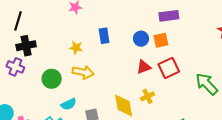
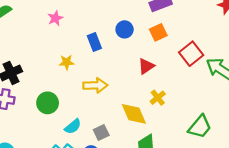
blue circle: (141, 39) -> (125, 29), moved
red square: (169, 68) -> (191, 54), moved
yellow arrow: (83, 72) -> (95, 85), moved

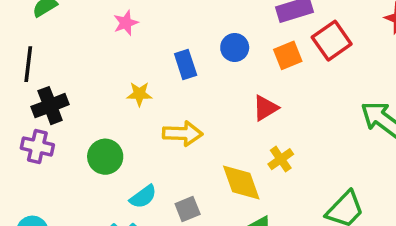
red square: (191, 54) -> (332, 41), moved

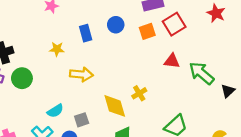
red triangle: (265, 108) -> (172, 61), moved, turned 35
green circle: (105, 157) -> (22, 78), moved

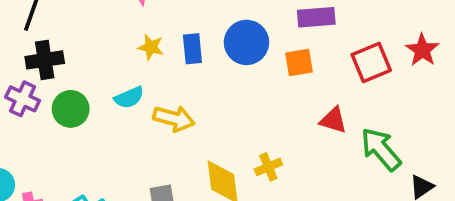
red square: (174, 24) -> (371, 62), moved
blue circle: (116, 25) -> (246, 42), size x1.5
yellow star: (57, 49) -> (151, 47), moved
cyan semicircle: (55, 111) -> (129, 98), moved

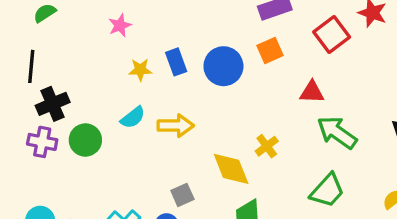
blue circle: (246, 42) -> (223, 66), moved
green arrow: (381, 149) -> (337, 133), moved

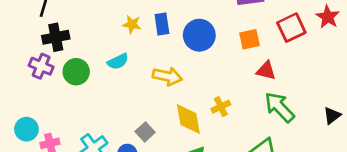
orange square: (270, 50) -> (249, 39), moved
yellow arrow: (176, 126) -> (167, 76), moved
gray square: (182, 195) -> (145, 132), turned -30

